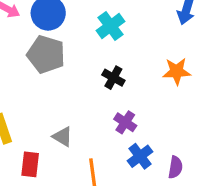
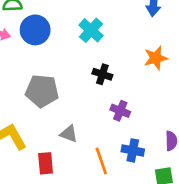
gray pentagon: (46, 54) -> (42, 91), moved
blue cross: (140, 156) -> (133, 150), moved, turned -30

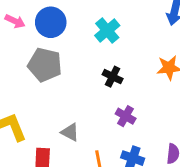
gray pentagon: (42, 91) -> (45, 65), moved

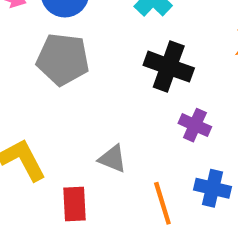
black cross: (113, 77) -> (169, 67), size x1.5

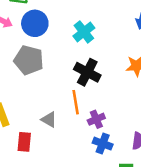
purple cross: (195, 125) -> (96, 119), moved, turned 35
orange line: (162, 203) -> (76, 102), moved

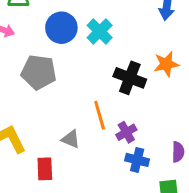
blue circle: (35, 23) -> (61, 28), moved
black cross: (87, 72) -> (130, 78), moved

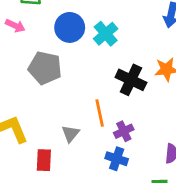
gray triangle: (71, 139) -> (71, 134), turned 42
blue cross: (137, 160) -> (117, 159), moved

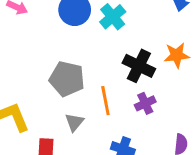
gray pentagon: (45, 68) -> (67, 79), moved
purple cross: (124, 131) -> (145, 103), moved

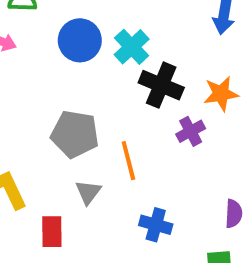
black cross: (139, 66) -> (161, 85), moved
purple cross: (145, 103) -> (191, 131), moved

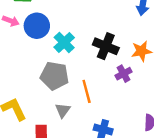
blue circle: (80, 40) -> (37, 26), moved
cyan cross: (132, 47) -> (64, 42), moved

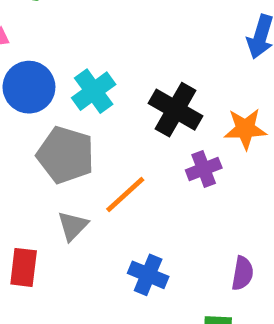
blue circle: (37, 26) -> (29, 87), moved
orange line: (87, 91) -> (125, 194), turned 55

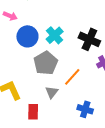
gray pentagon: (66, 155) -> (46, 63), turned 30

